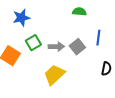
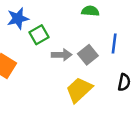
green square: (33, 43) -> (39, 35), moved
yellow trapezoid: (54, 75) -> (79, 90), moved

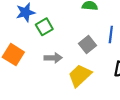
gray arrow: (62, 55) -> (53, 58), moved

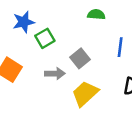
gray square: (88, 45) -> (80, 58), moved

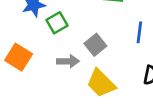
yellow trapezoid: (85, 94) -> (101, 83), turned -92

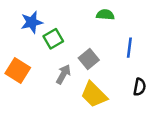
gray arrow: (68, 61) -> (63, 74), turned -60

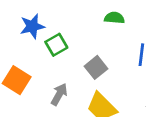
gray arrow: (63, 74) -> (59, 94), moved

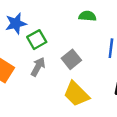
gray arrow: (59, 94) -> (38, 67), moved

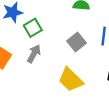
gray square: (71, 59) -> (76, 42), moved

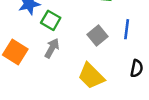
green square: (33, 28) -> (51, 20), turned -30

